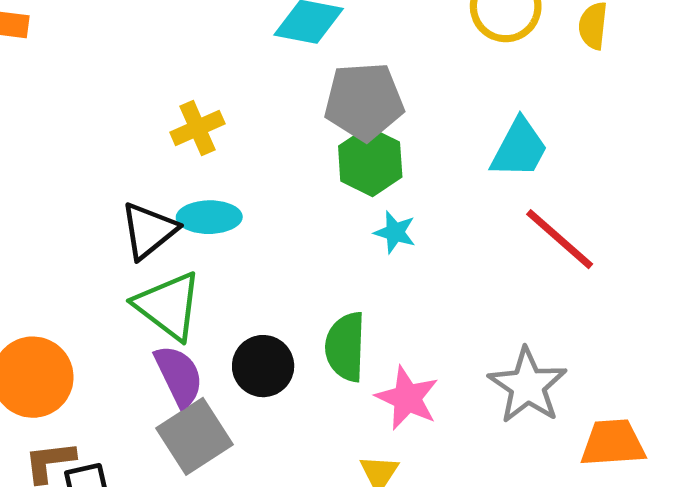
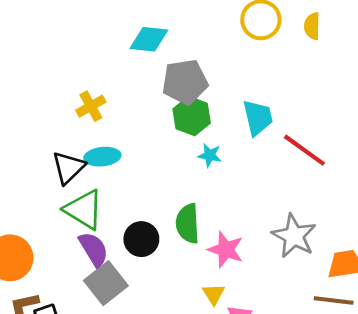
cyan trapezoid: (519, 148) -> (258, 118), moved, turned -36

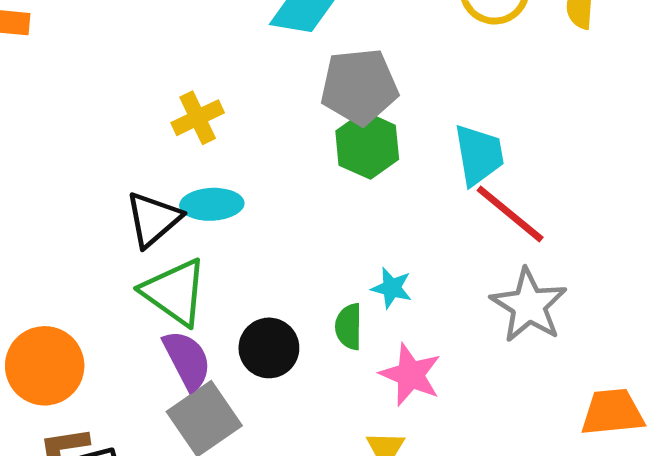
red line: (304, 150) -> (510, 214), moved
cyan star: (210, 155) -> (392, 288), moved
green semicircle: (188, 224) -> (349, 327), size x0.7
gray star: (294, 236) -> (529, 305), moved

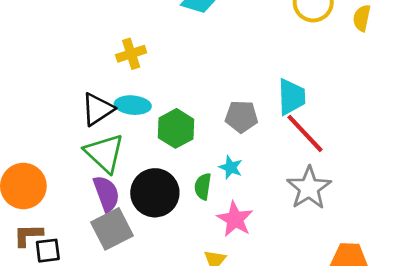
gray pentagon: (359, 87) -> (241, 117), moved, size x0.7
green hexagon: (367, 145) -> (176, 128), moved
black circle: (269, 348) -> (155, 193), size x1.4

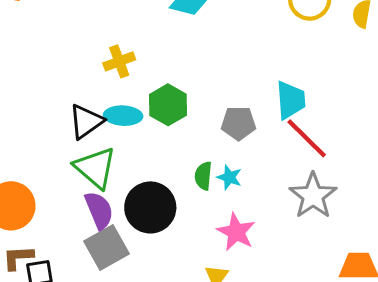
green hexagon: (176, 128) -> (168, 105), moved
green semicircle: (203, 187) -> (203, 176), moved

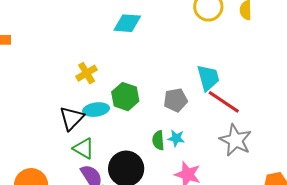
green triangle: (95, 168) -> (84, 148), size x0.7

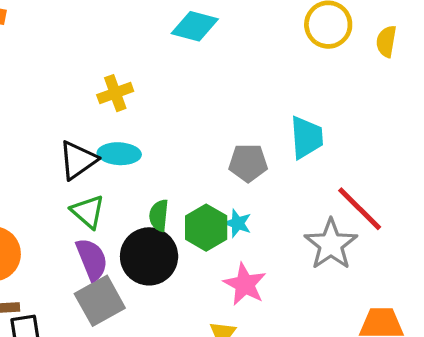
green hexagon: (125, 97) -> (206, 228), moved
red line: (224, 102) -> (360, 209), moved
green semicircle: (158, 140) -> (159, 215), moved

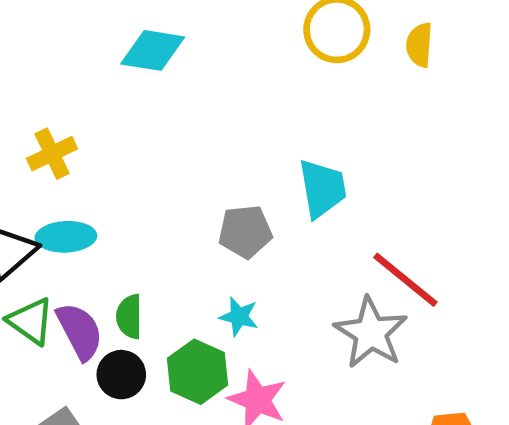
green hexagon: (206, 228) -> (197, 372), moved
black circle: (149, 256) -> (121, 375), size x0.6
purple semicircle: (92, 259) -> (80, 331), moved

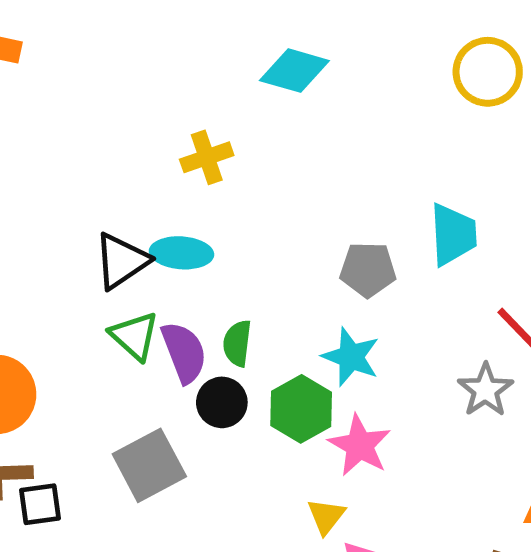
yellow cross: (52, 154) -> (207, 157), moved
cyan star: (239, 317) -> (351, 357), size x1.4
gray star: (371, 333) -> (485, 390), size x0.7

